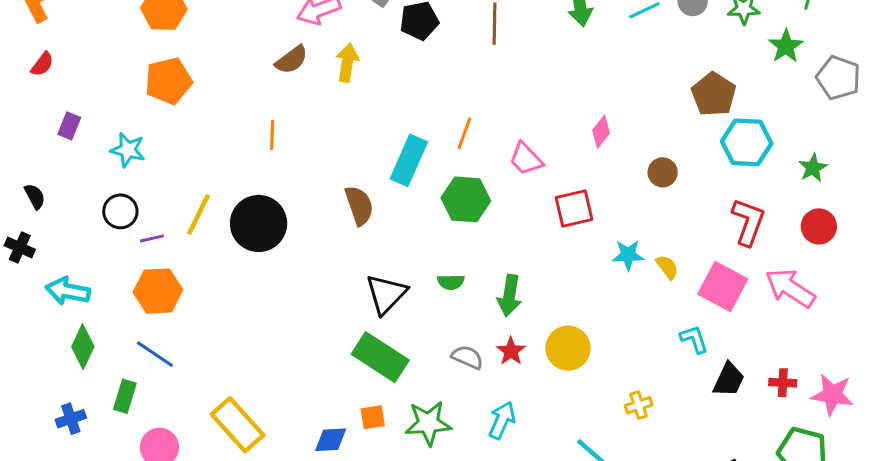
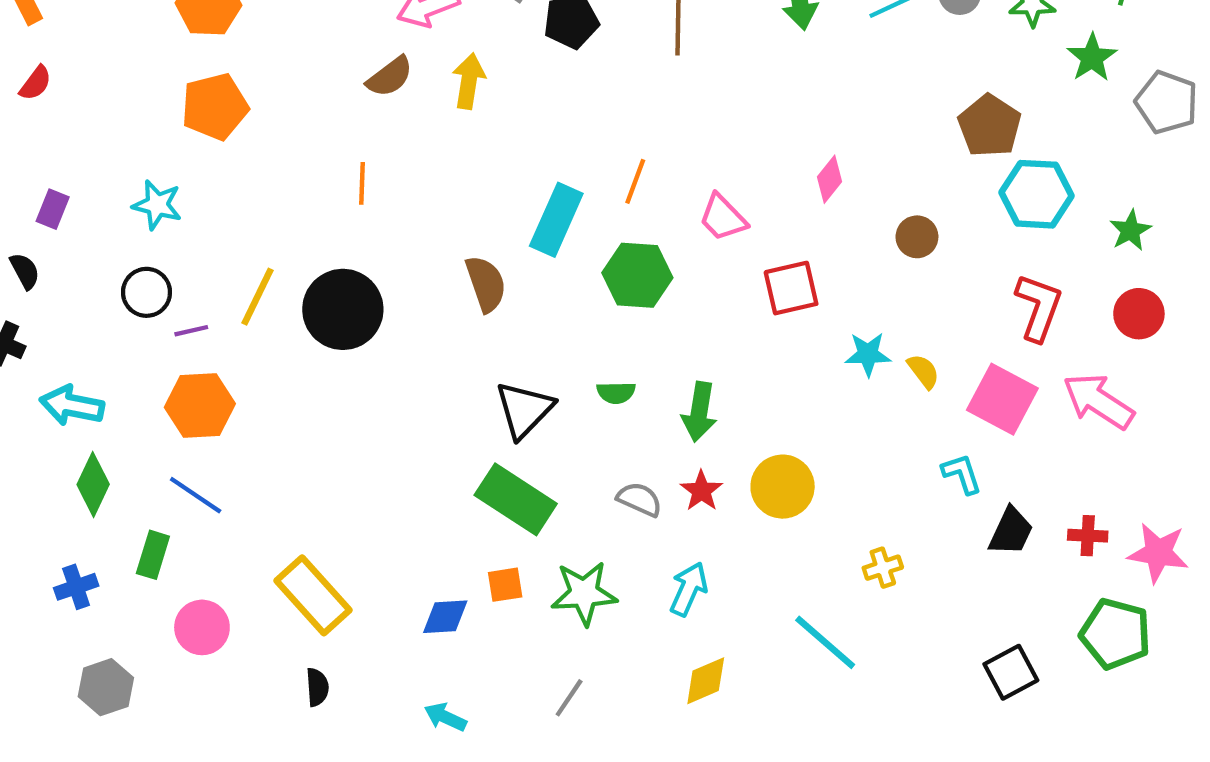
purple rectangle: (69, 126) -> (53, 209), moved

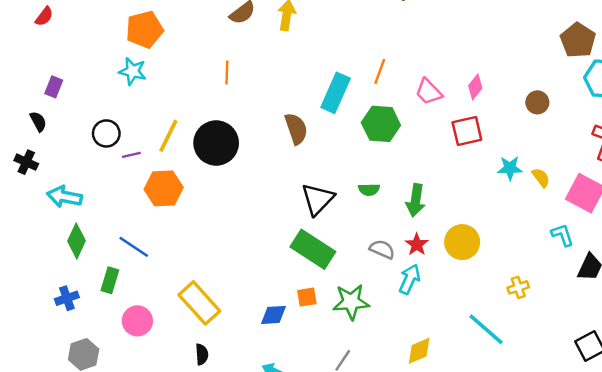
pink diamond: (829, 179) -> (475, 87), moved
cyan star: (157, 205) -> (133, 71), moved
orange hexagon: (200, 405) -> (164, 188), moved
cyan arrow: (689, 589) -> (410, 279), moved

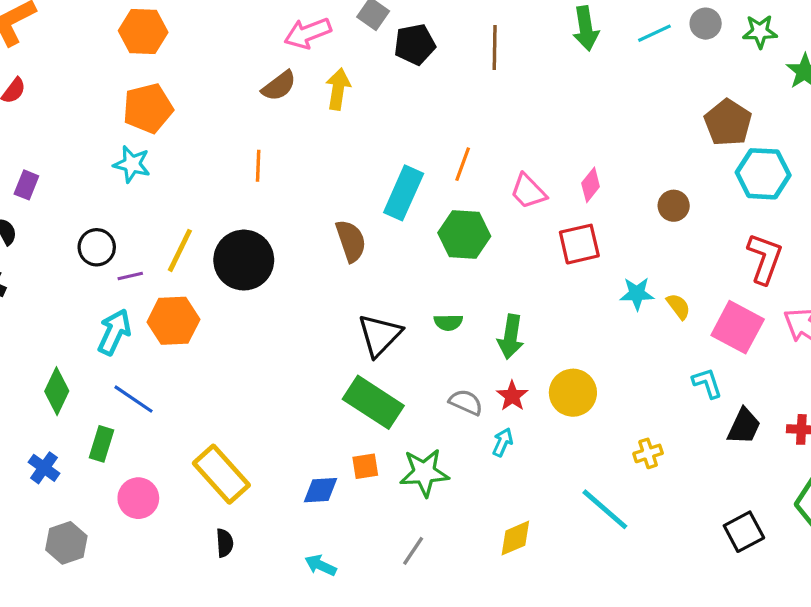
cyan arrow: (64, 197) -> (114, 332), moved, turned 104
cyan arrow: (410, 279) -> (503, 442), size x0.7
blue cross: (67, 298) -> (44, 468), turned -35

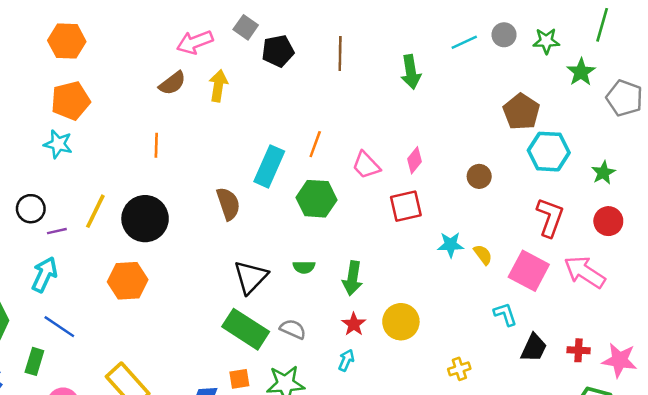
green arrow: (586, 28) -> (411, 72), moved
orange hexagon: (173, 321) -> (128, 281), moved
gray semicircle: (466, 402) -> (293, 329), moved

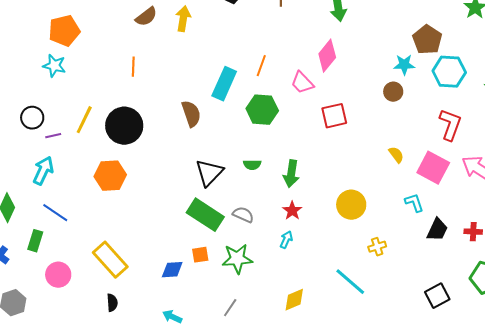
pink diamond: (415, 160) -> (327, 56), moved, size x1.5
cyan star: (451, 245) -> (404, 65), moved
yellow circle: (401, 322) -> (351, 205), moved

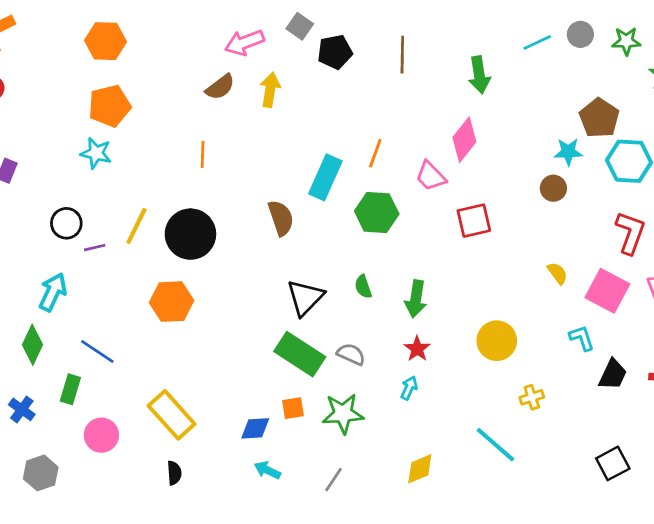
green semicircle: (252, 165) -> (363, 287), turned 72
cyan arrow: (43, 171) -> (53, 292), moved
cyan arrow: (172, 317) -> (267, 470), moved

